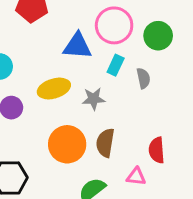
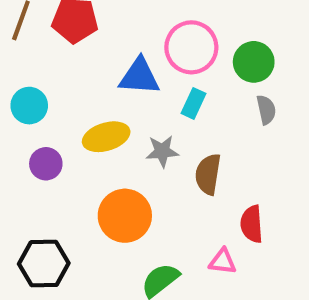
gray semicircle: (143, 78) -> (266, 110), moved
brown semicircle: (105, 143) -> (208, 174), moved

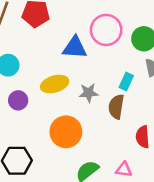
cyan rectangle: (193, 103) -> (126, 82), moved
pink triangle: (223, 261) -> (124, 170), moved

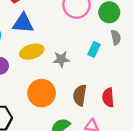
blue triangle: (75, 48) -> (23, 23), moved
brown semicircle: (116, 107) -> (80, 95), moved

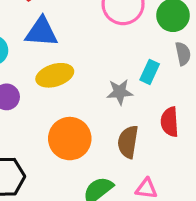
gray star: (61, 59) -> (120, 92), moved
red semicircle: (108, 97) -> (170, 122), moved

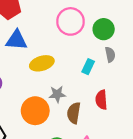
yellow ellipse: (55, 75) -> (42, 63), moved
gray star: (120, 92) -> (57, 94), moved

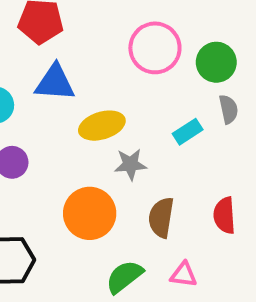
cyan rectangle: (88, 67) -> (188, 132), turned 32
gray star: (57, 94) -> (130, 164), moved
red semicircle: (101, 100) -> (224, 215), moved

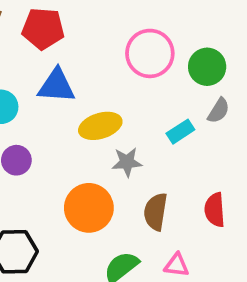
gray semicircle: (229, 109) -> (219, 111), turned 44

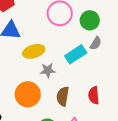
cyan rectangle: (180, 132) -> (76, 54), size x1.5

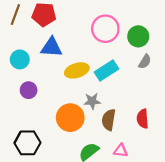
cyan rectangle: (76, 54) -> (106, 70), moved
gray star: (48, 70) -> (92, 101), moved

